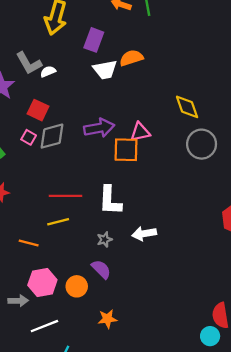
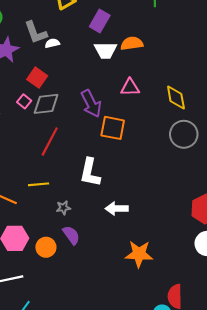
purple arrow: (99, 128) -> (91, 104), turned 64
pink triangle: (140, 132) -> (130, 87), moved
red line: (65, 196) -> (50, 142), moved, turned -72
gray star: (105, 239) -> (63, 208), moved
orange star: (107, 319) -> (139, 254), moved, size x1.5

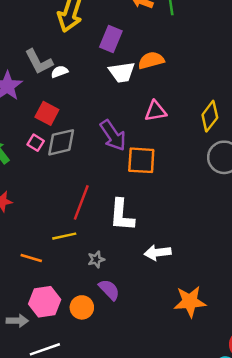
yellow diamond: (176, 98) -> (210, 116), turned 55
red line: (50, 142) -> (81, 202), moved

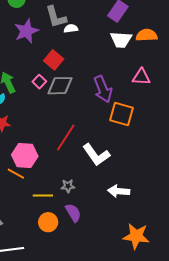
white L-shape: (122, 215) -> (96, 155), turned -52
yellow line: (64, 236) -> (43, 196), moved
pink hexagon: (45, 302) -> (25, 156), moved

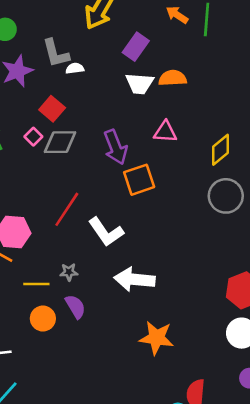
orange square: (121, 114) -> (139, 180), turned -35
white arrow: (119, 191) -> (134, 279), size x1.4

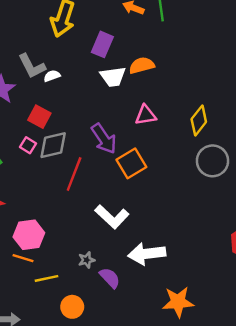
red line: (67, 209) -> (74, 174), moved
yellow line: (36, 284) -> (47, 278), moved
purple semicircle: (75, 307) -> (110, 278), moved

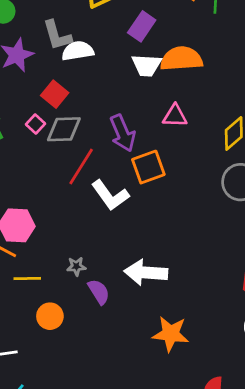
orange semicircle: (142, 65) -> (181, 59), size x1.4
white semicircle: (52, 76) -> (78, 51), size x1.6
white L-shape: (112, 217) -> (110, 195), moved

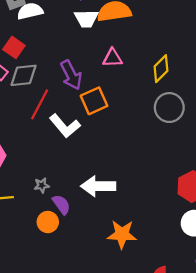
orange circle: (50, 316) -> (48, 222), moved

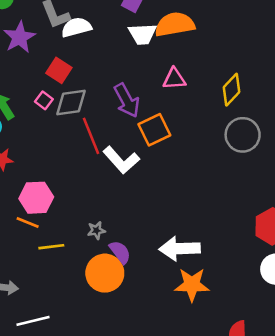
red line: (40, 104) -> (91, 136), turned -48
white arrow: (98, 186) -> (180, 249), moved
orange circle: (48, 222) -> (105, 273), size x1.5

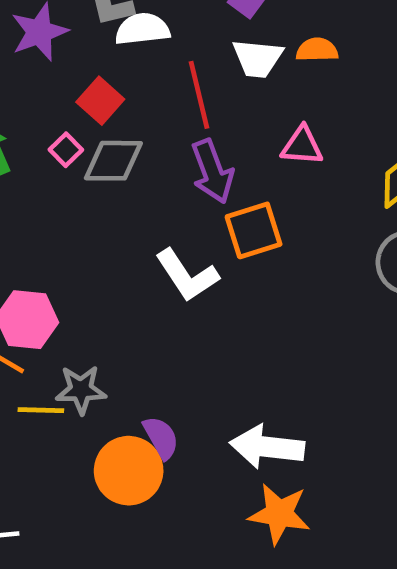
orange semicircle: (175, 24) -> (317, 50), size x0.6
red line: (91, 136) -> (199, 95), moved
gray star: (96, 230) -> (81, 390), moved, size x1.5

